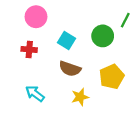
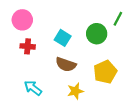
pink circle: (36, 17) -> (22, 20), moved

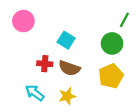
green circle: (97, 34) -> (112, 43), moved
red cross: (28, 46) -> (45, 64), moved
yellow star: (75, 91) -> (67, 96), moved

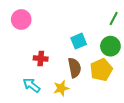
cyan square: (66, 40) -> (79, 41), moved, turned 35
green circle: (112, 43) -> (110, 46), moved
brown semicircle: (69, 68) -> (75, 68), moved, turned -120

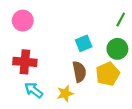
red cross: (41, 58) -> (25, 62), moved, size x1.5

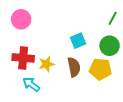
yellow pentagon: (108, 74) -> (100, 69), turned 30
yellow star: (65, 93) -> (46, 64), moved

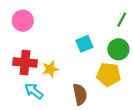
brown semicircle: (74, 67) -> (80, 94), moved

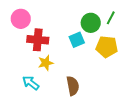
green circle: (118, 49) -> (91, 23), moved
red cross: (25, 62) -> (38, 40), moved
yellow pentagon: (109, 75) -> (107, 47), moved

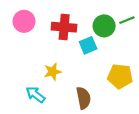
green line: (111, 18) -> (127, 20), turned 40
red cross: (38, 40) -> (64, 27), moved
yellow pentagon: (107, 47) -> (120, 76), moved

